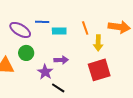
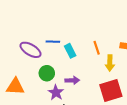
cyan rectangle: (59, 31) -> (70, 51), turned 64
green circle: (26, 53) -> (47, 73), moved

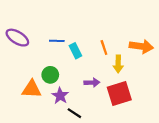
purple ellipse: (31, 50) -> (17, 38), moved
purple arrow: (72, 80) -> (92, 83), moved
orange triangle: (15, 86) -> (32, 89), moved

